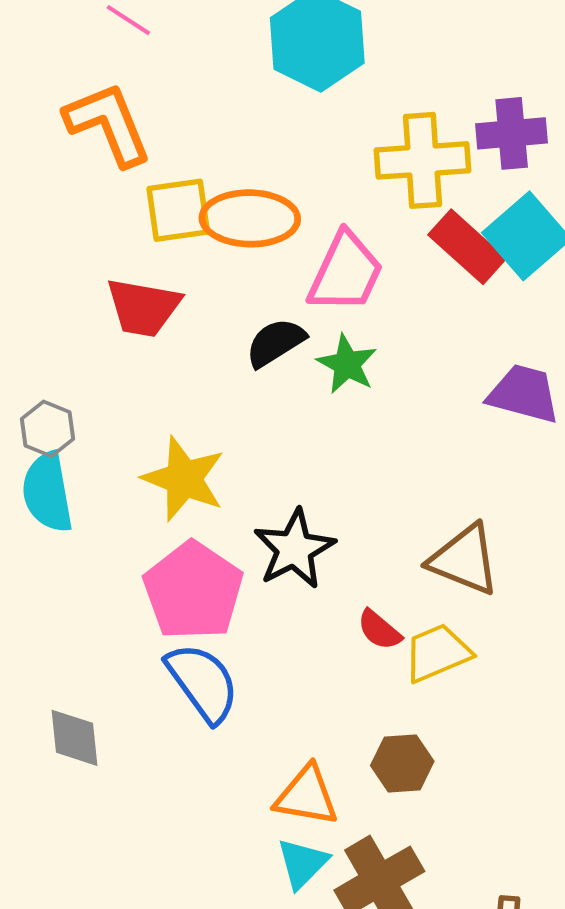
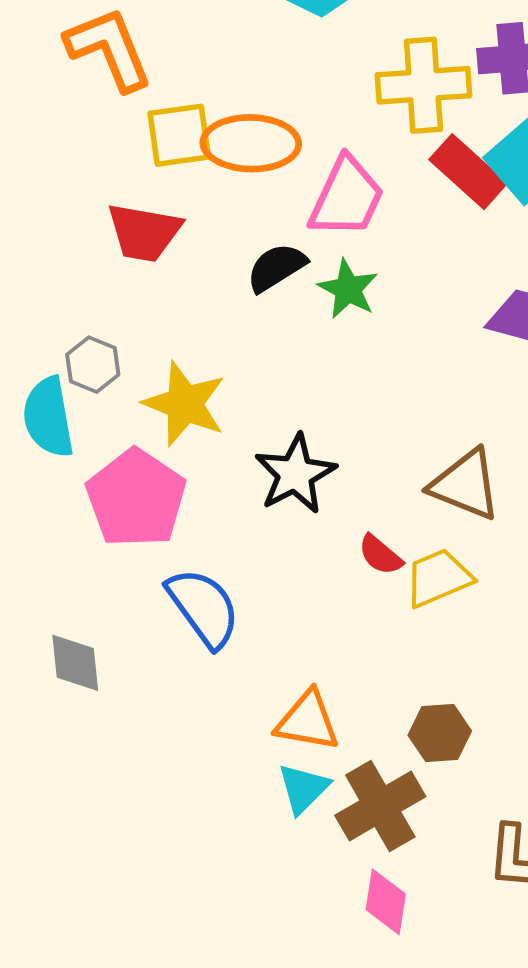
gray hexagon: (47, 429) -> (93, 365), moved
pink pentagon: (193, 591) -> (136, 498), moved
brown hexagon: (402, 763) -> (440, 733), moved

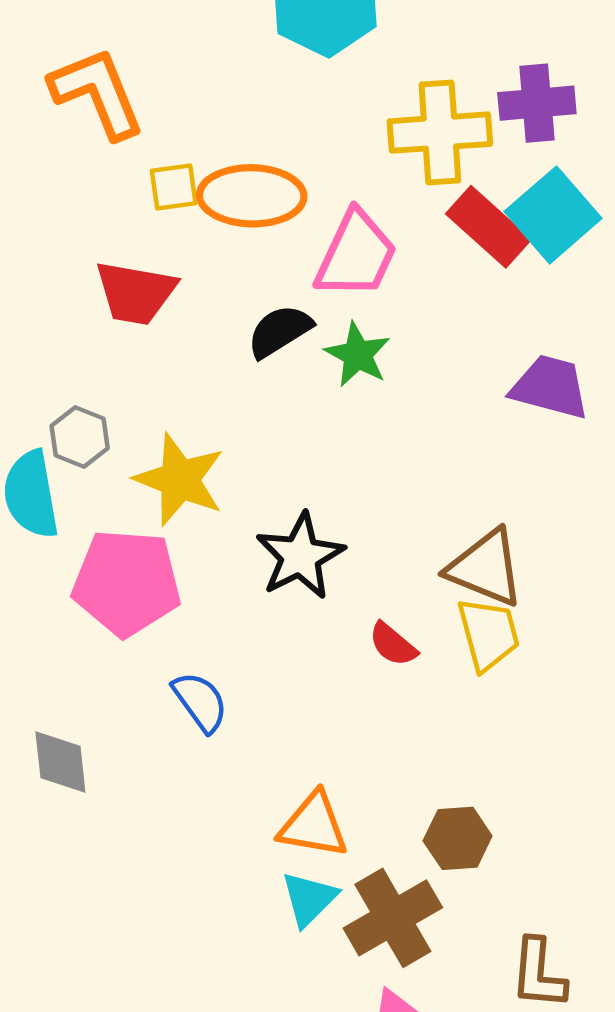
yellow square: (179, 135) -> (174, 187), size x0.7
pink pentagon: (136, 498) -> (127, 583), turned -30
yellow trapezoid: (438, 578) -> (488, 634), moved, turned 98
blue semicircle: (204, 608) -> (200, 702), size x0.7

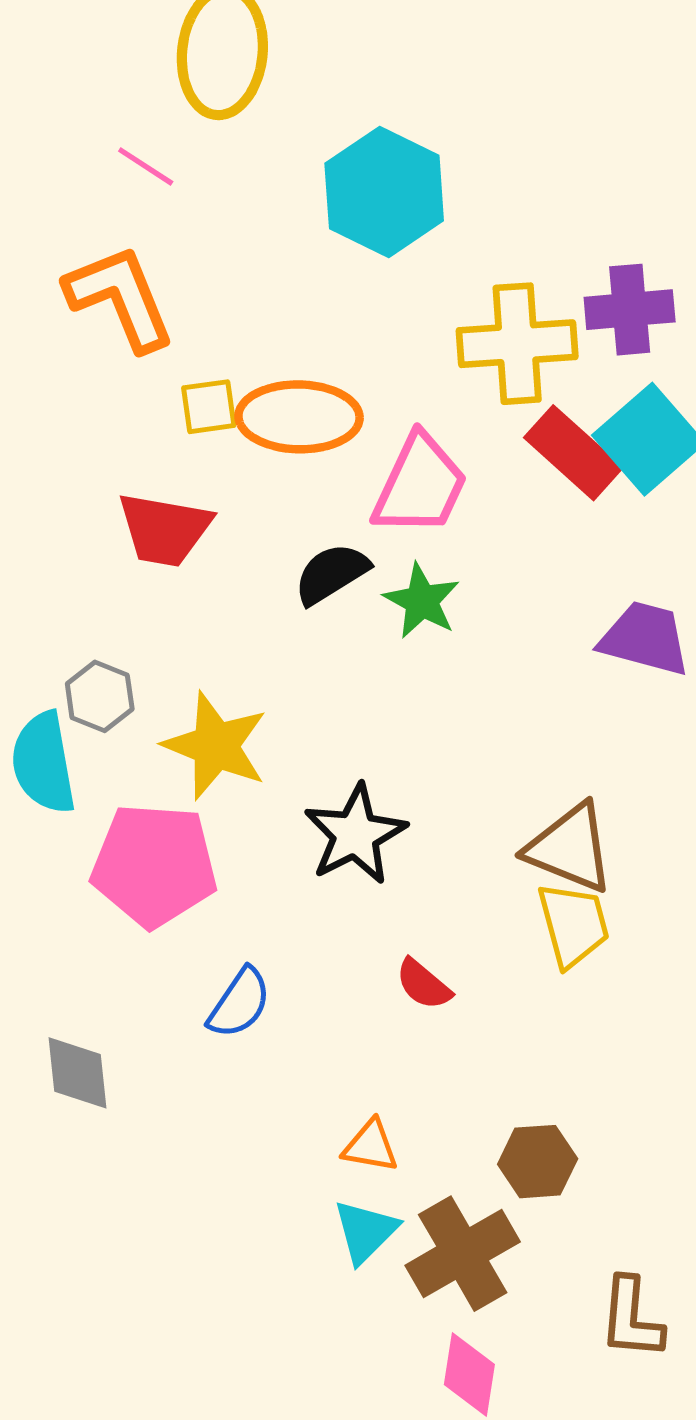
red semicircle: (393, 644) -> (423, 984), moved
blue semicircle: (200, 702) -> (239, 1003), turned 70
orange triangle: (313, 825) -> (371, 1146), size x0.7

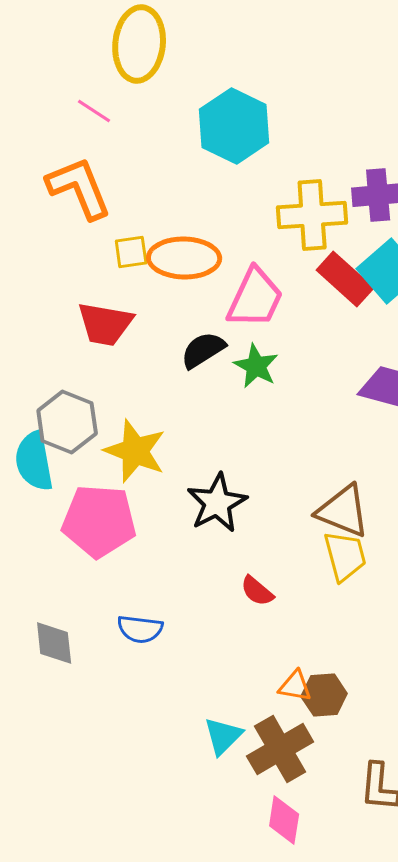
gray hexagon: (100, 696) -> (67, 422), size x1.5
blue semicircle: (239, 1003) -> (140, 629), moved, turned 63
orange triangle: (371, 1146) -> (295, 686), moved

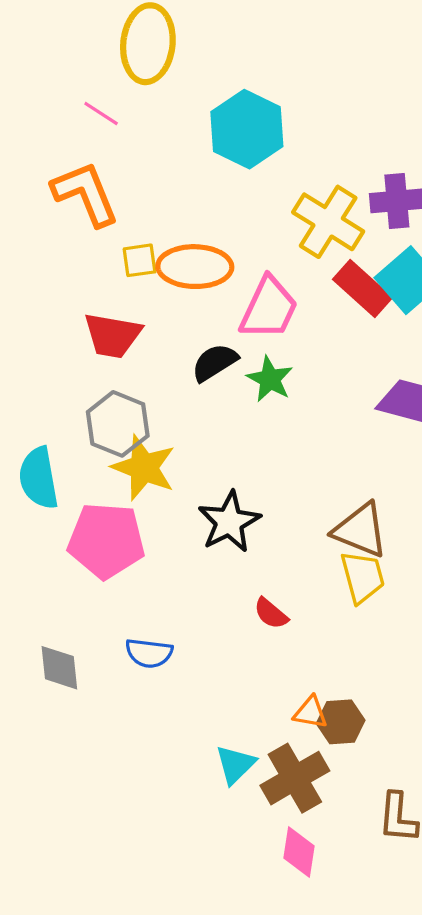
yellow cross: (312, 215) -> (328, 222), turned 36
gray hexagon: (67, 422) -> (118, 424), moved

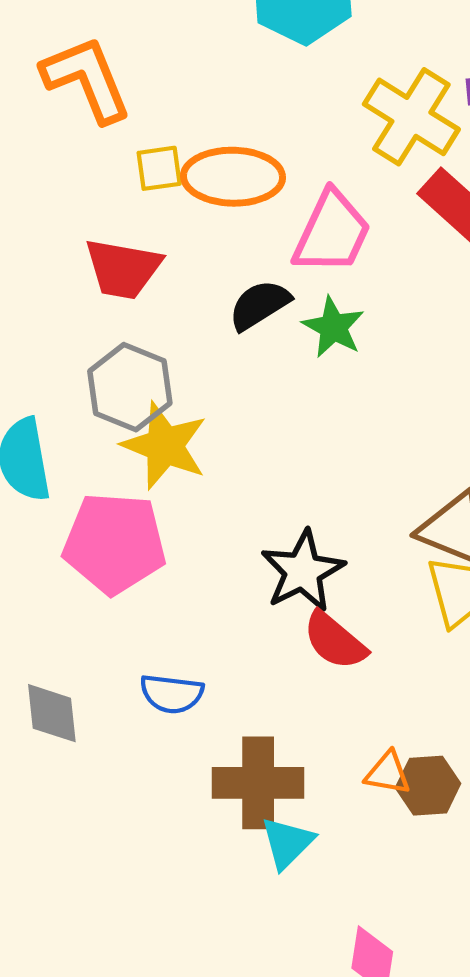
black star: (229, 522) -> (303, 571), moved
red semicircle: (271, 613) -> (335, 641), size x1.4
brown cross: (295, 778) -> (258, 783), moved, turned 30

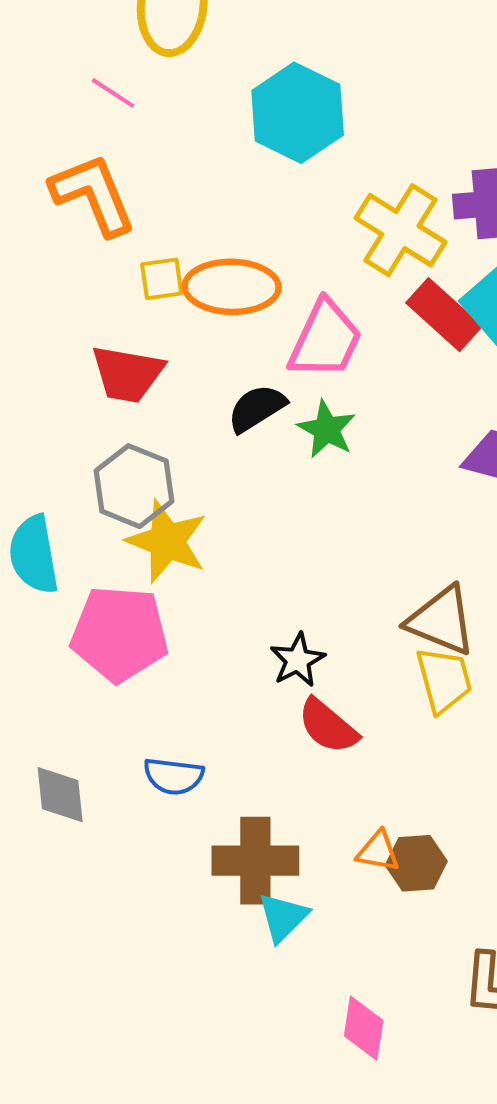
black star: (303, 571) -> (298, 660), size x0.7

